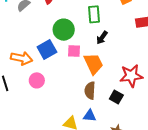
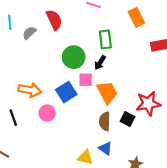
black arrow: (102, 38) -> (100, 63), moved
blue square: (47, 50) -> (66, 92), moved
black square: (116, 97) -> (128, 119), moved
blue triangle: (90, 116) -> (106, 148), turned 32

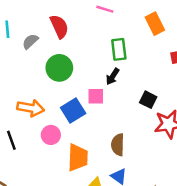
green circle: (74, 57) -> (59, 68), moved
orange trapezoid: (107, 92) -> (78, 157), moved, turned 30
black square: (128, 119) -> (148, 100), moved

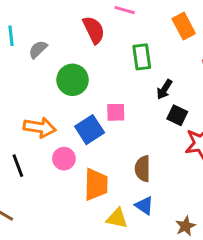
red semicircle: (59, 26) -> (94, 30), moved
black arrow: (113, 76) -> (164, 89), moved

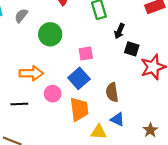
blue square: (90, 130) -> (79, 78), moved
black line: (18, 166) -> (19, 104), turned -63

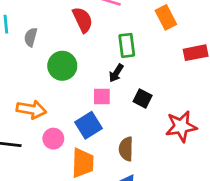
gray semicircle: (21, 16) -> (31, 37), turned -32
black arrow: (119, 31) -> (116, 73), moved
black square: (132, 49) -> (143, 99), moved

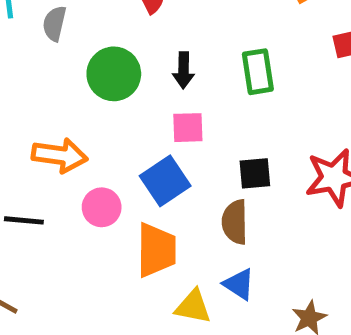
green rectangle: (127, 45) -> (258, 72), moved
black arrow: (116, 73) -> (184, 70), moved, turned -30
black square: (143, 99) -> (255, 173), moved, turned -30

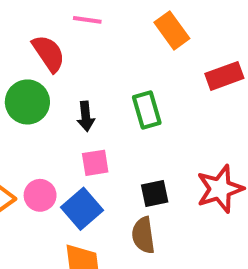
green circle: (114, 74) -> (27, 102), moved
pink circle: (102, 207) -> (40, 195), moved

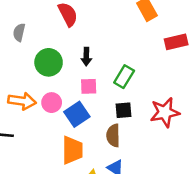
green circle: (27, 102) -> (49, 62), moved
green rectangle: (147, 110) -> (124, 77), moved, turned 40

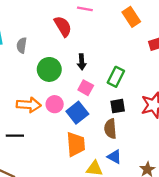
pink square: (89, 86) -> (86, 88), turned 35

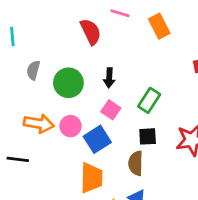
orange rectangle: (131, 17) -> (159, 26), moved
gray semicircle: (22, 45) -> (33, 70), moved

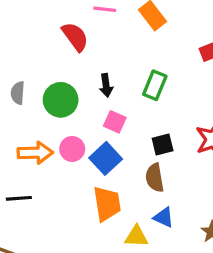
green rectangle: (149, 100) -> (155, 85), moved

